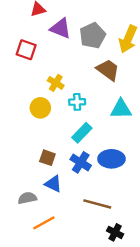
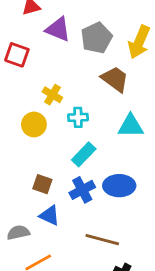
blue cross: (81, 162) -> (82, 190), turned 30

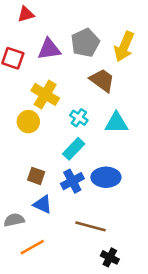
purple triangle: (58, 29) -> (49, 49), moved, turned -30
yellow cross: (52, 95) -> (45, 94), size x1.5
cyan cross: (78, 117) -> (79, 118), moved, turned 36

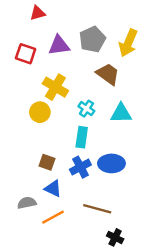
cyan rectangle: (74, 149) -> (82, 137), turned -36
orange line: (32, 247) -> (53, 217), moved

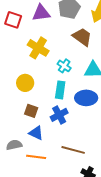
yellow circle: (40, 112) -> (25, 83), moved
blue ellipse: (111, 163) -> (86, 98), moved
orange line: (53, 217) -> (36, 157), turned 36

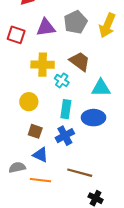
brown trapezoid: (82, 37) -> (80, 61), moved
yellow cross: (38, 48) -> (43, 65), turned -30
cyan cross: (64, 66) -> (62, 80), moved

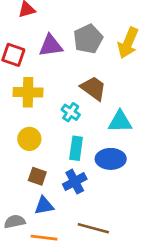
yellow cross: (43, 65) -> (28, 92), moved
blue triangle: (40, 155) -> (44, 206), turned -35

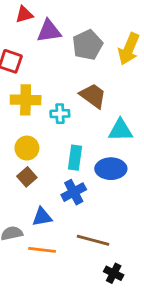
purple triangle: (51, 46) -> (49, 31), moved
cyan cross: (71, 112) -> (60, 114), moved, turned -36
brown square: (37, 176) -> (27, 177), moved, turned 30

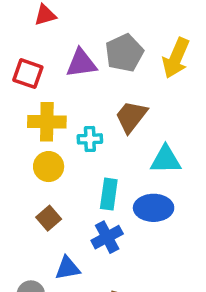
purple triangle: (49, 31) -> (81, 63), moved
brown trapezoid: (93, 96) -> (131, 117), turned -88
yellow circle: (27, 148) -> (49, 167), moved

